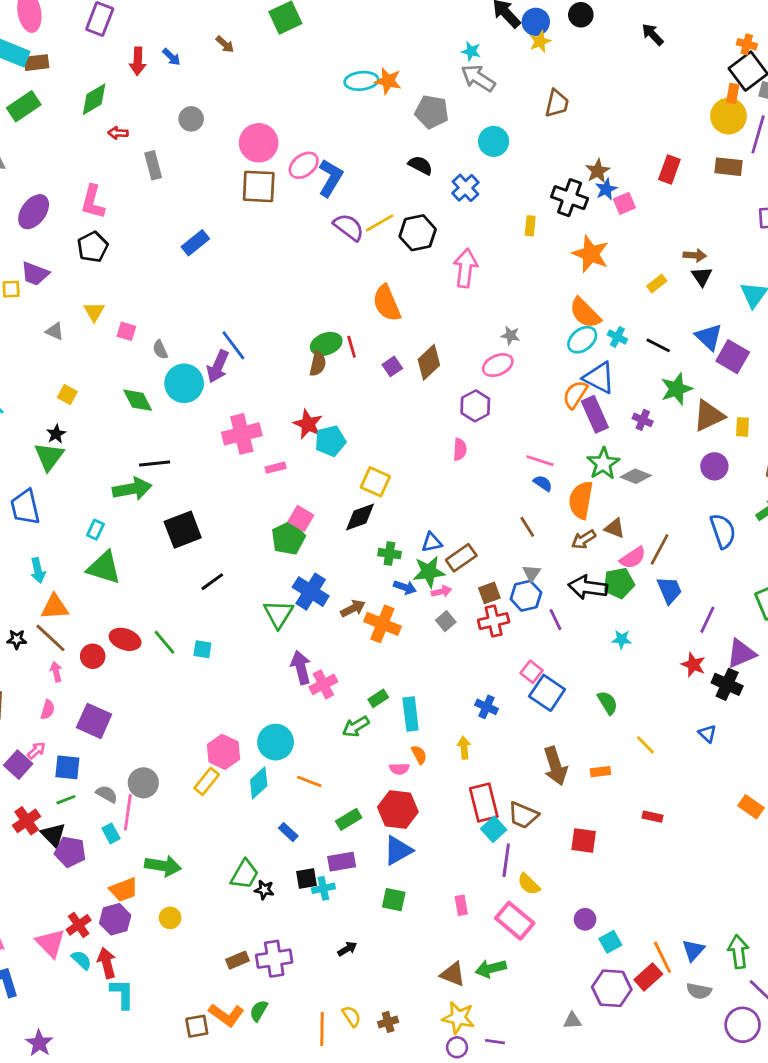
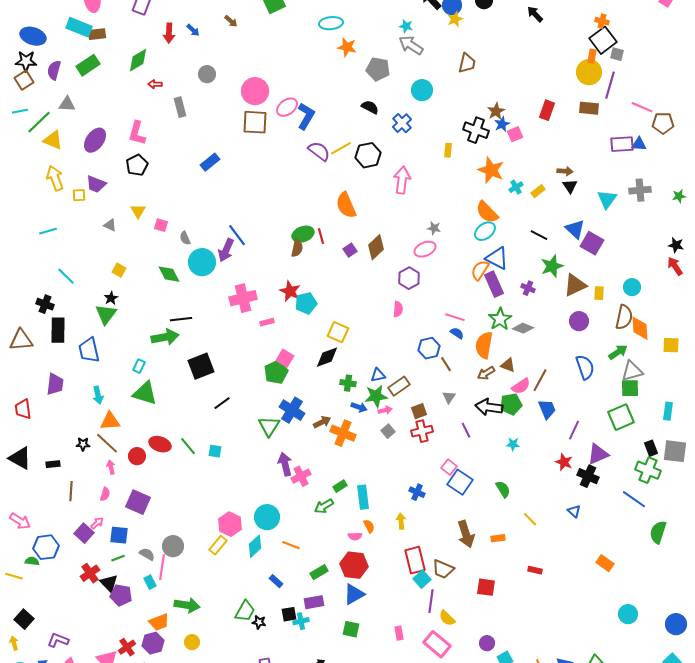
cyan ellipse: (361, 81) -> (331, 23), moved
cyan cross: (617, 337) -> (516, 187), moved, turned 32
blue hexagon: (526, 596) -> (429, 348), moved

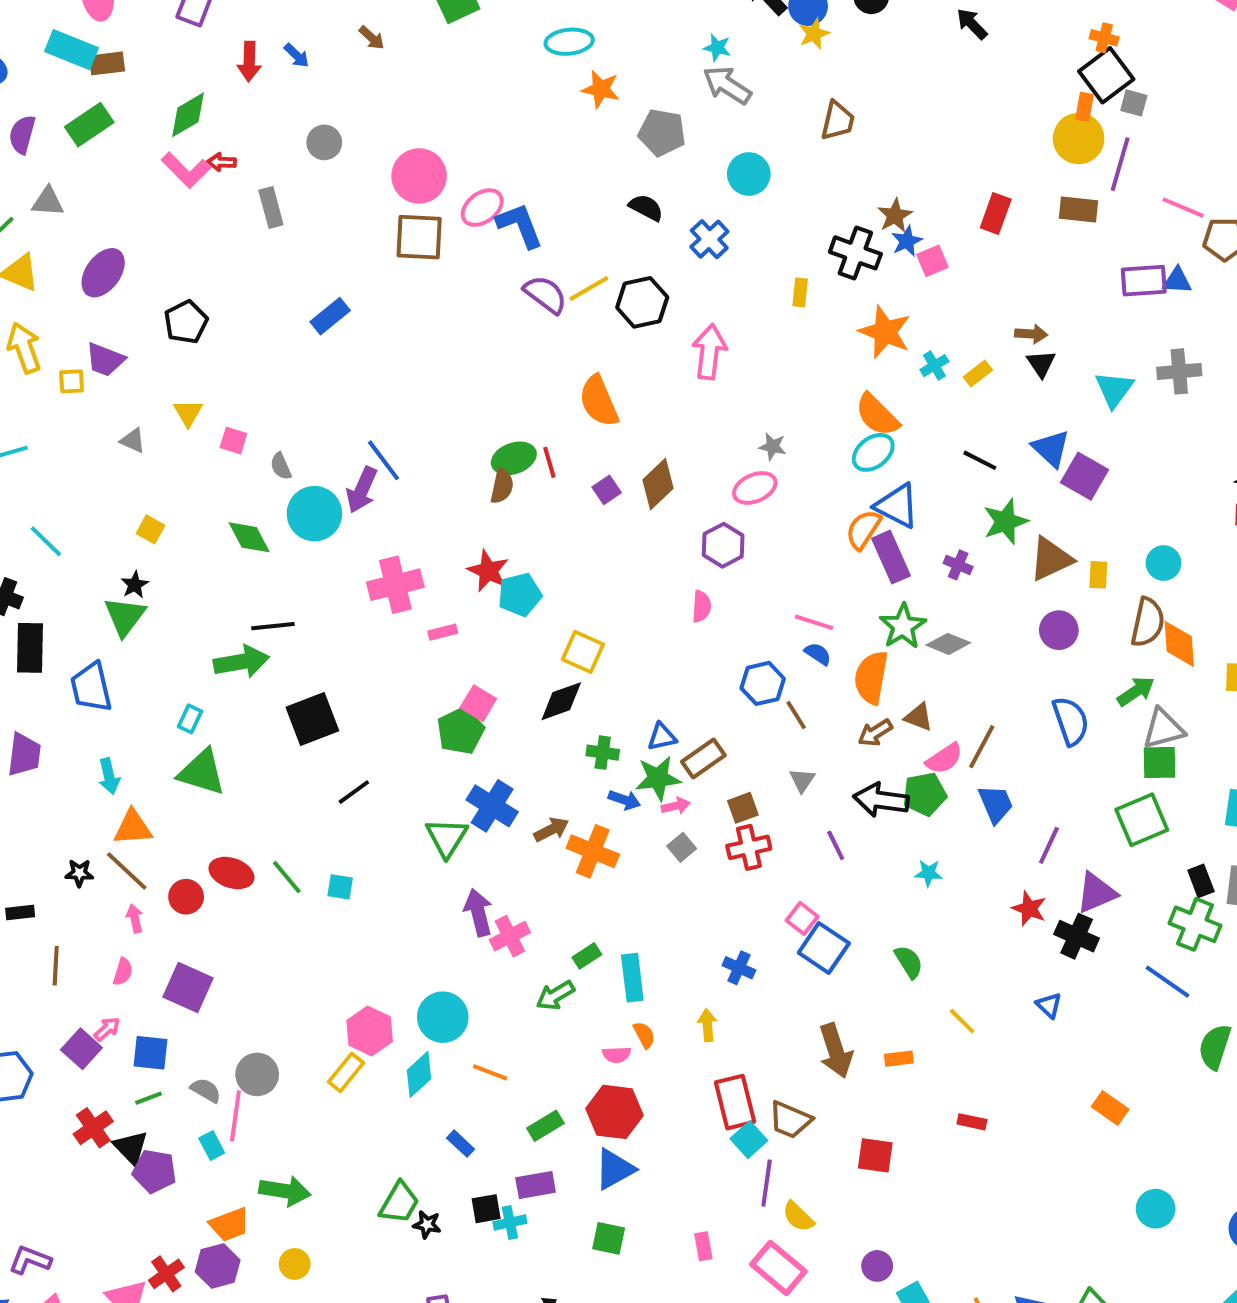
blue L-shape: (306, 116) -> (520, 225), turned -52
pink L-shape: (137, 133) -> (186, 170), moved, turned -60

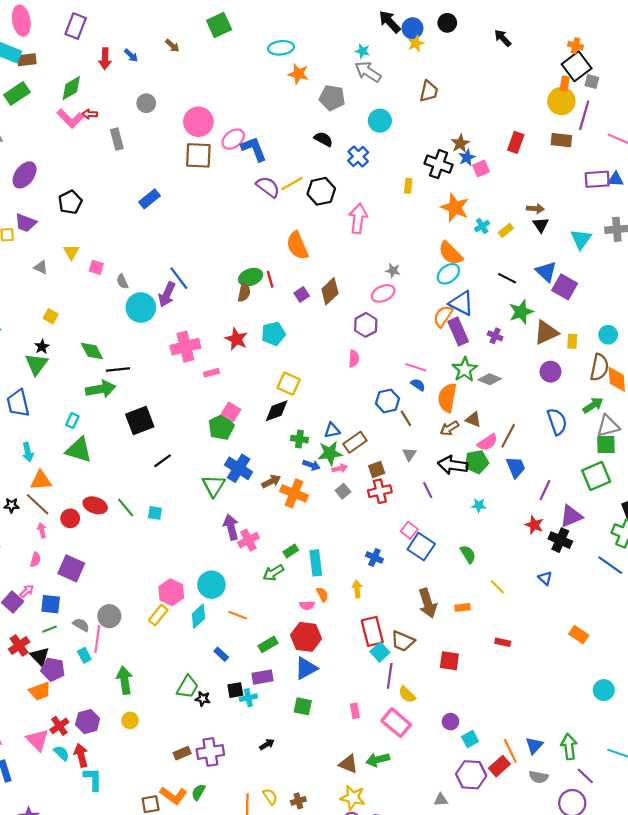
green diamond: (249, 537) -> (92, 351), moved
cyan pentagon: (520, 595) -> (273, 334), moved
green arrow: (285, 1191) -> (125, 680), turned -108
orange trapezoid: (229, 1224) -> (40, 691), moved

